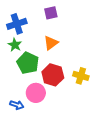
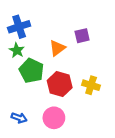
purple square: (51, 13) -> (82, 36), moved
pink circle: (36, 93) -> (54, 118), moved

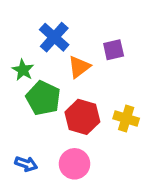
blue cross: (19, 27) -> (54, 37), moved, turned -30

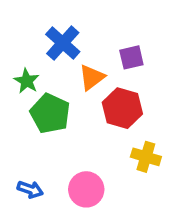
red hexagon: (82, 117) -> (122, 108), moved
yellow cross: (126, 118) -> (146, 157), moved

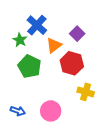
purple square: (131, 57) -> (77, 34), turned -32
green star: (27, 81) -> (20, 40), moved

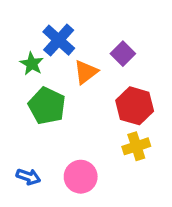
red hexagon: (72, 63) -> (135, 106), moved
yellow cross: (86, 92) -> (136, 146), turned -35

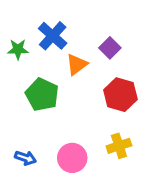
green star: (32, 64) -> (18, 49), moved, turned -30
yellow cross: (136, 146) -> (119, 146), moved

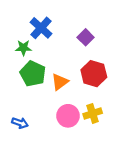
green star: (18, 49) -> (23, 48), moved
orange triangle: (77, 64) -> (60, 82), moved
pink circle: (72, 158) -> (68, 116), moved

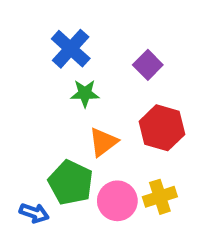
green star: (23, 48) -> (85, 93), moved
green pentagon: (33, 74) -> (71, 183), moved

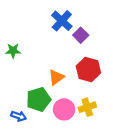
blue cross: (71, 49) -> (62, 21), moved
green star: (85, 93) -> (13, 51), moved
green pentagon: (71, 183) -> (39, 99), turned 30

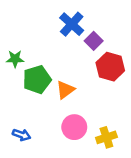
red hexagon: (88, 70) -> (110, 67), moved
green pentagon: (39, 99) -> (37, 79), moved
yellow cross: (87, 107) -> (106, 137), moved

